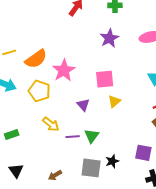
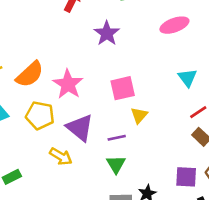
purple star: (109, 38) -> (107, 33), moved
purple triangle: (83, 105) -> (80, 128), moved, size x1.6
purple line: (73, 137) -> (117, 138), moved

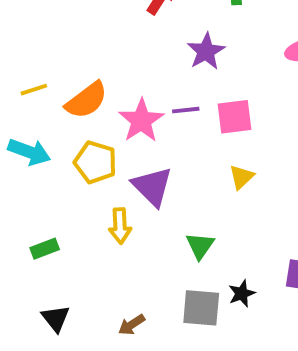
pink square: (123, 88) -> (234, 117), moved
purple line: (117, 138) -> (186, 110), moved
yellow arrow: (61, 156) -> (120, 226), turned 50

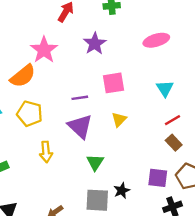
purple line: (186, 110) -> (80, 98), moved
pink star: (141, 121) -> (44, 50), moved
purple triangle: (152, 186) -> (80, 126), moved

